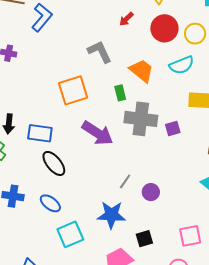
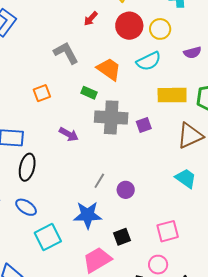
orange square: (73, 90) -> (42, 93), size x0.6
green rectangle: (120, 93) -> (89, 93), turned -49
purple arrow: (97, 133) -> (69, 134), size x0.6
black ellipse: (54, 163) -> (27, 167), turned 56

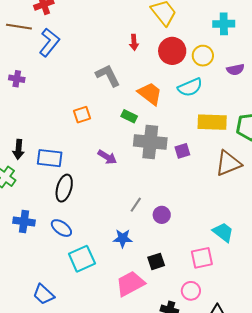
red arrow: (91, 19) -> (134, 42), turned -49
purple semicircle: (192, 53) -> (235, 70), moved
cyan trapezoid: (186, 178) -> (223, 232), moved
blue star: (88, 215) -> (123, 238), size x0.7

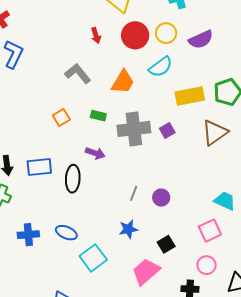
purple semicircle: (235, 70) -> (201, 39), size x1.4
orange trapezoid: (150, 94) -> (123, 82), turned 96
green rectangle: (129, 116) -> (98, 116), moved
black ellipse: (64, 188) -> (73, 179), moved

